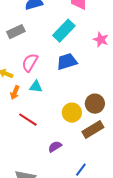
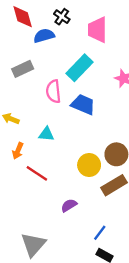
blue trapezoid: (67, 62) -> (83, 104), turned 40
pink semicircle: (30, 63) -> (53, 91), moved, turned -36
orange arrow: (15, 93) -> (18, 151), moved

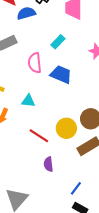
cyan rectangle: (80, 68) -> (58, 42), size x0.6
red line: (37, 173) -> (39, 136), moved
purple semicircle: (69, 205) -> (48, 164), turned -64

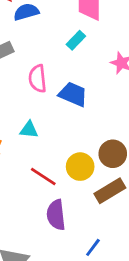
cyan rectangle: (58, 42) -> (76, 40), moved
purple semicircle: (48, 164) -> (56, 215), size x1.5

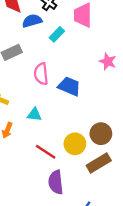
cyan rectangle: (76, 40) -> (57, 34), moved

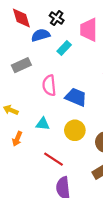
yellow circle: (75, 144) -> (75, 130), moved

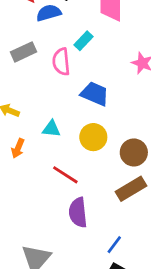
cyan rectangle: (64, 48) -> (84, 41), moved
pink semicircle: (49, 85) -> (61, 62), moved

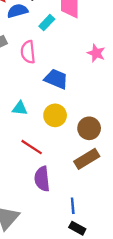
cyan rectangle: (84, 41) -> (47, 23), moved
blue line: (114, 245) -> (73, 206), turned -42

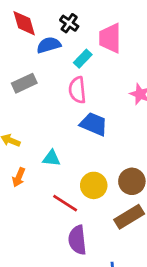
pink semicircle: (28, 52) -> (77, 90), moved
yellow circle: (55, 115) -> (94, 185), moved

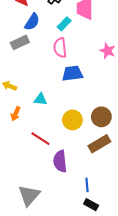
blue semicircle: (49, 45) -> (32, 22), moved, turned 138
blue trapezoid: (94, 124) -> (72, 73), turned -30
red line: (65, 203) -> (40, 139), moved

